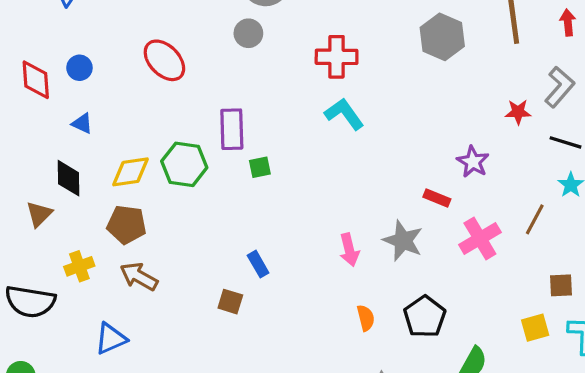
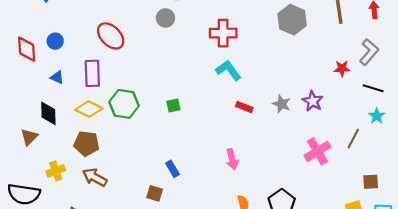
purple rectangle: (232, 129) -> (92, 73), moved
yellow diamond: (131, 172) -> (89, 109), turned 35
red rectangle: (437, 198) -> (244, 107), moved
gray star: (403, 241) -> (282, 104), moved, size x0.7

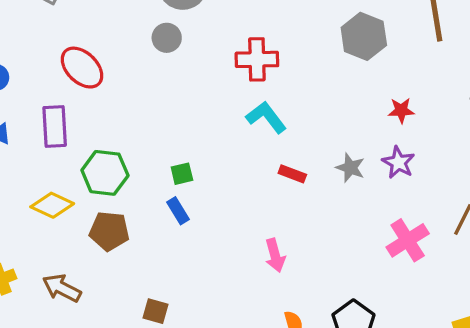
red star: (342, 68) -> (401, 110), moved
yellow diamond: (89, 109) -> (52, 205), moved
brown pentagon: (86, 143) -> (109, 231), moved
blue rectangle: (173, 169) -> (178, 211), moved

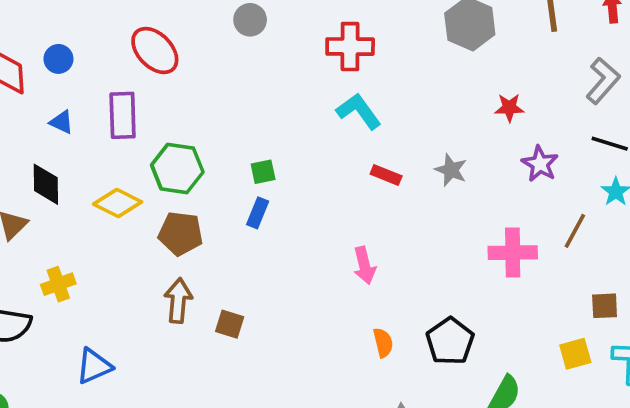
purple star: (398, 162) -> (540, 164), moved
blue rectangle: (178, 211) -> (258, 213), turned 52
pink cross: (408, 240) -> (513, 253), turned 30
brown arrow: (62, 288) -> (178, 301), moved, turned 66

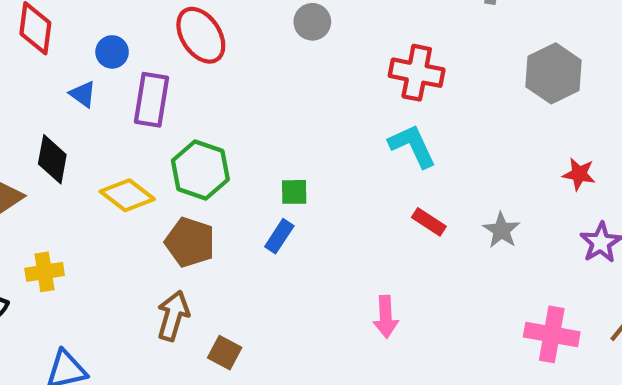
blue circle: (58, 59) -> (112, 52), moved

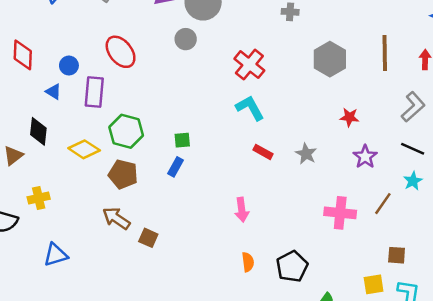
red cross: (417, 73) -> (249, 65), turned 32
brown arrow: (173, 316) -> (116, 218), turned -68

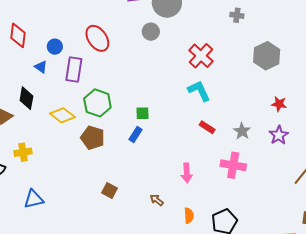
purple star: (365, 157) -> (279, 135), moved
pink cross: (340, 213) -> (233, 165), moved
brown arrow: (116, 218) -> (157, 200), moved, size x0.6

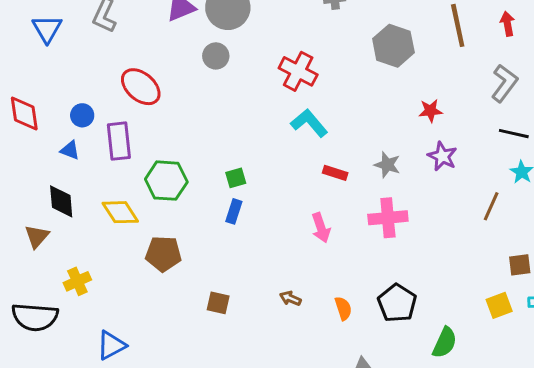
yellow diamond: (62, 115) -> (120, 212), turned 35
brown pentagon: (93, 138) -> (163, 254), moved
pink arrow: (187, 173) -> (321, 228), moved

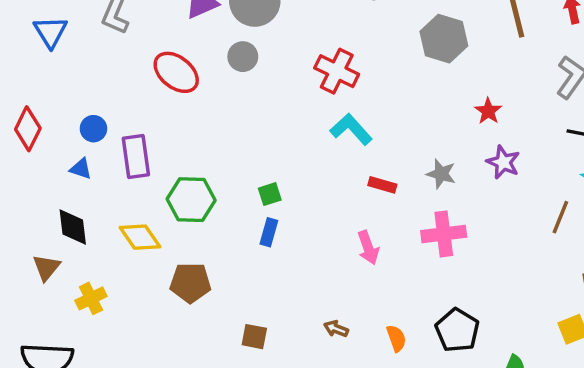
red ellipse: (141, 87) -> (176, 72), moved
red star: (431, 111) -> (488, 111), turned -30
red diamond: (24, 114) -> (28, 129), turned 36
yellow cross: (77, 281) -> (91, 298), moved

